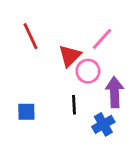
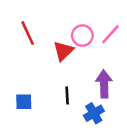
pink line: (102, 39) -> (110, 34), moved
pink circle: (88, 71) -> (82, 36), moved

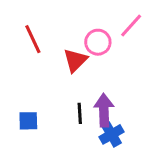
pink line: (110, 34) -> (131, 26), moved
purple arrow: (104, 84) -> (104, 110), moved

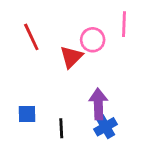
pink line: (131, 26) -> (124, 24), turned -40
black line: (80, 113) -> (61, 128), moved

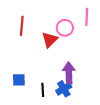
red line: (31, 37) -> (22, 26), turned 30
blue cross: (105, 127) -> (64, 89), moved

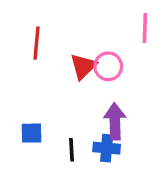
pink circle: (65, 28) -> (108, 66), moved
blue cross: (64, 89) -> (107, 148), turned 35

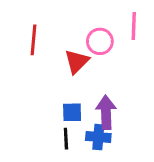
pink circle: (108, 66) -> (100, 41), moved
blue square: (31, 133) -> (72, 112), moved

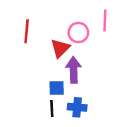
purple arrow: (106, 112) -> (74, 70), moved

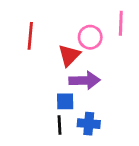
purple arrow: (74, 70) -> (85, 80), turned 90

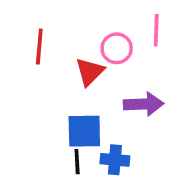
purple arrow: (85, 80) -> (144, 104), moved
blue square: (65, 101) -> (84, 131), size x1.5

